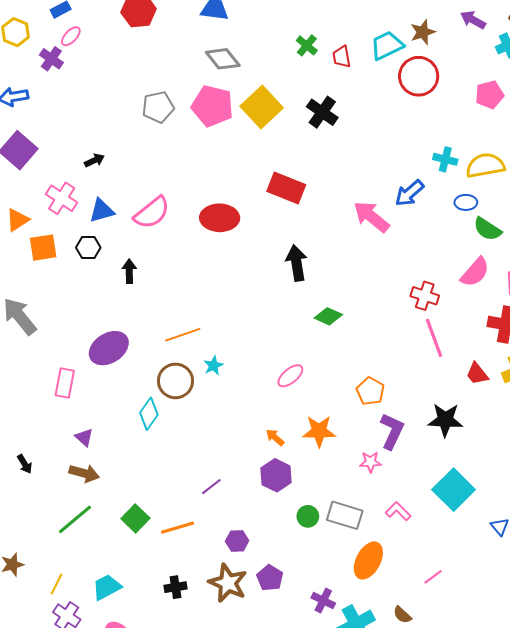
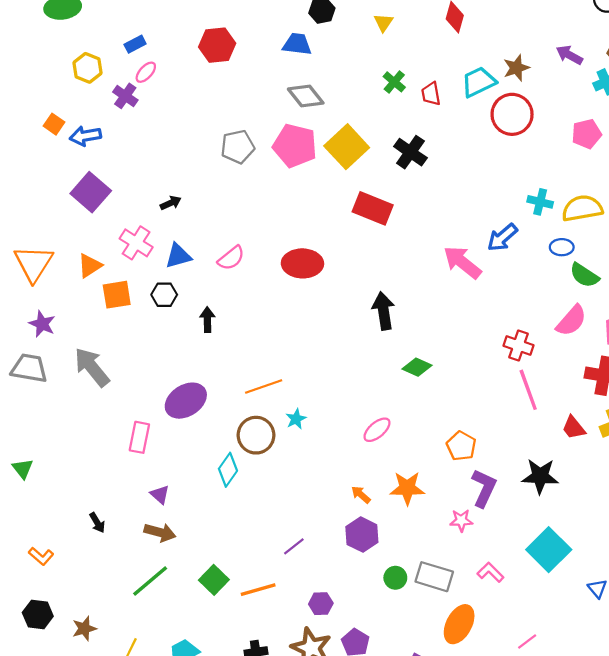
red rectangle: (286, 188) -> (373, 208), moved
pink semicircle: (152, 213) -> (231, 258), size x0.7

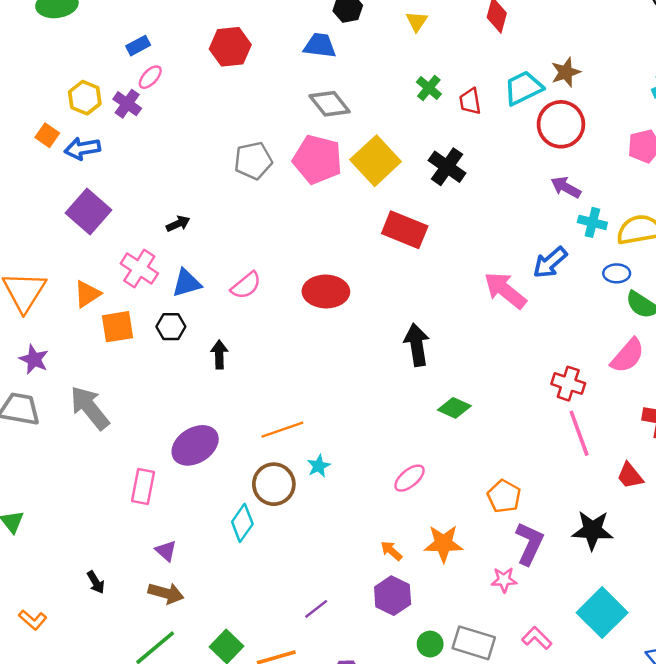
purple arrow: (569, 55) -> (566, 187), moved
yellow hexagon: (87, 68) -> (85, 98), moved

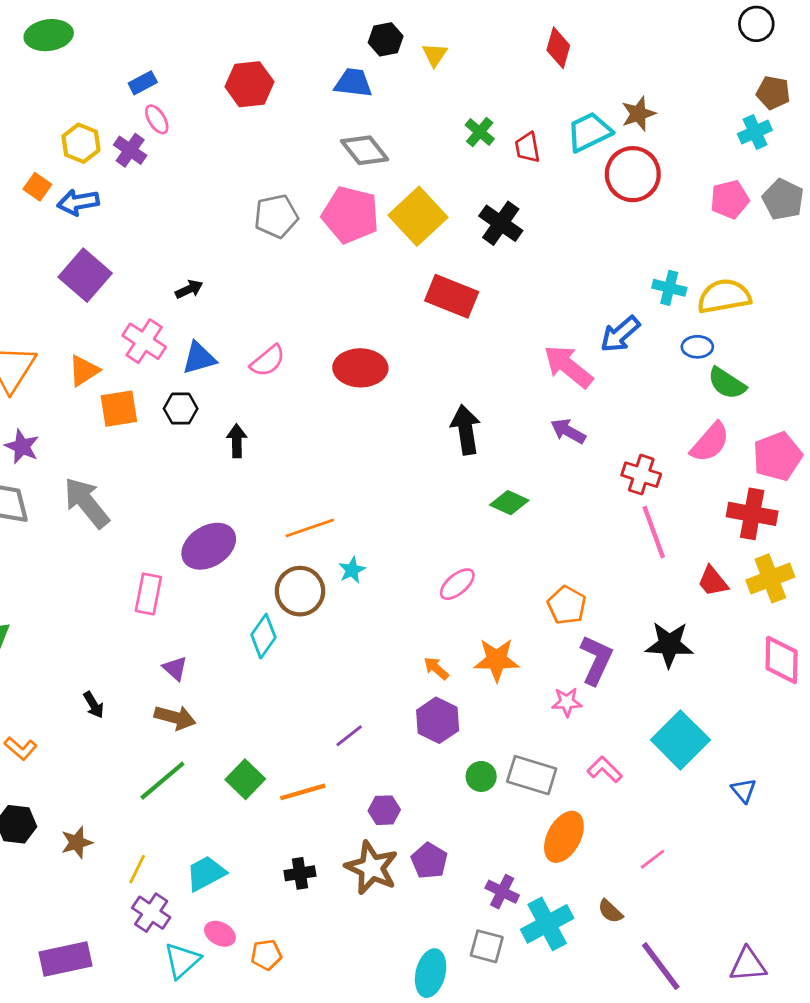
yellow triangle: (417, 21) -> (435, 55), moved
pink ellipse: (150, 77) -> (157, 119), turned -75
purple arrow: (566, 187) -> (568, 431), moved

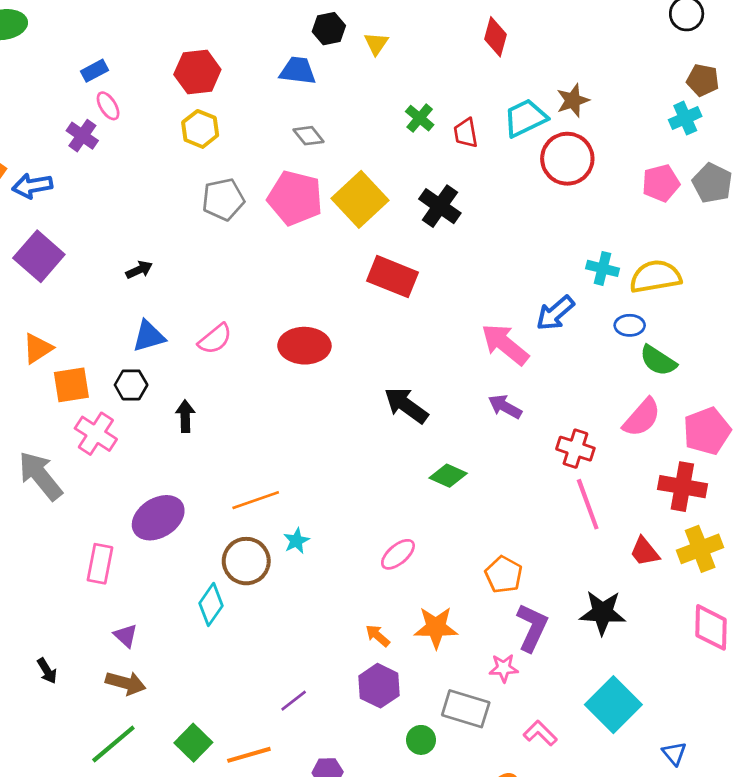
yellow hexagon: (81, 143) -> (200, 129), moved
gray diamond: (365, 150) -> (309, 136), size x0.7
pink cross: (144, 341) -> (96, 434), moved
black arrow: (466, 430) -> (406, 405), turned -45
gray rectangle: (532, 775) -> (466, 709), moved

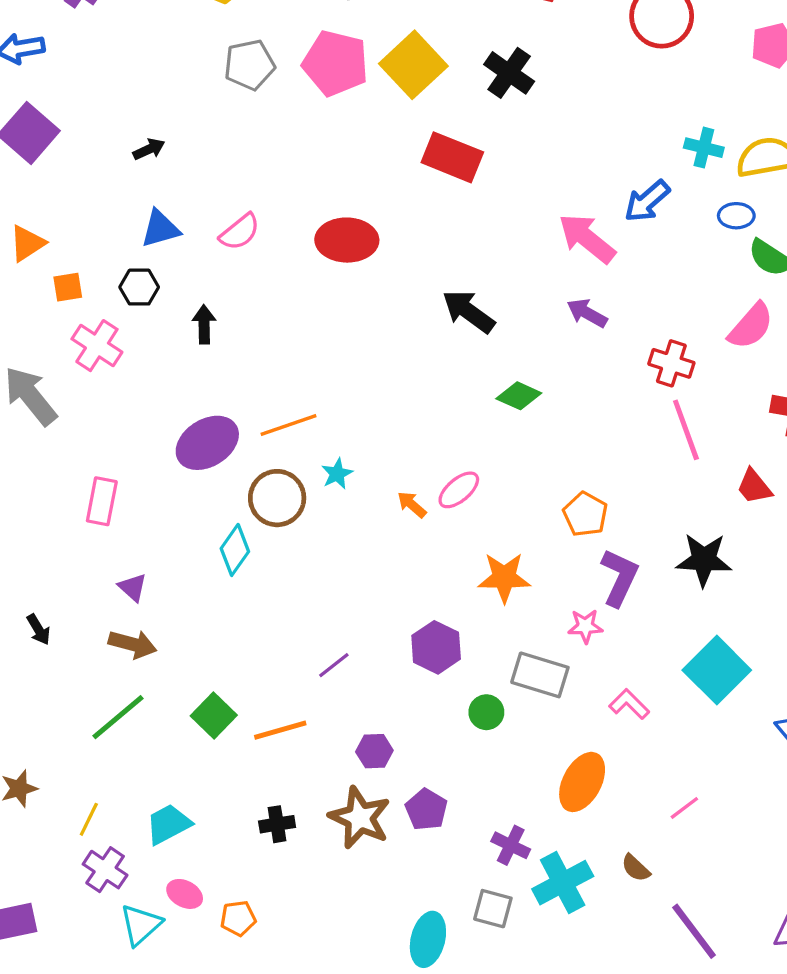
orange square: (71, 385) -> (68, 287), size x0.7
purple ellipse: (158, 518) -> (207, 443), moved
orange arrow: (378, 636) -> (412, 505), moved

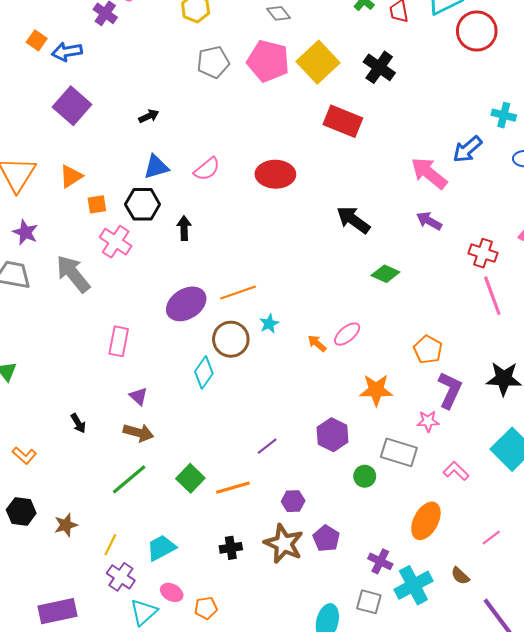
black hexagon: (139, 287) -> (143, 204), size x1.4

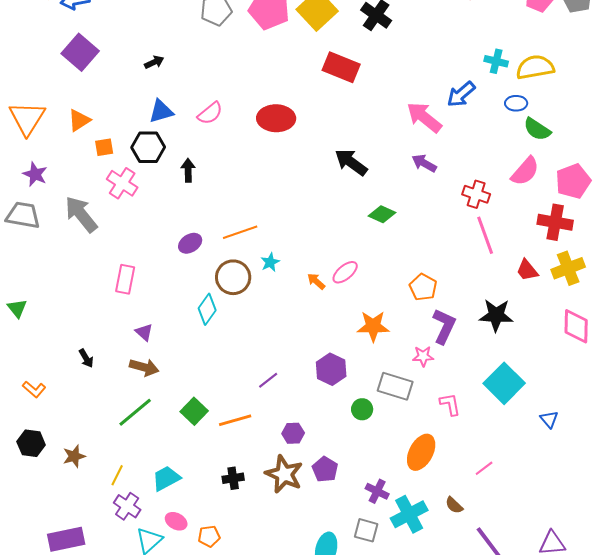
purple ellipse: (186, 304) -> (190, 243), size x0.6
pink L-shape: (456, 471) -> (450, 404), turned 35

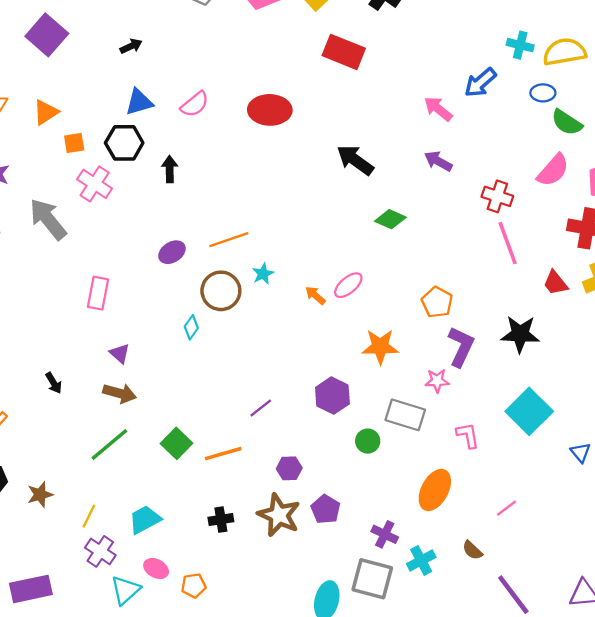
pink arrow: (424, 117) -> (438, 109), size x0.7
cyan diamond: (207, 309) -> (191, 327), size x0.7
cyan cross: (409, 514) -> (421, 561), size x0.7
gray square: (366, 530) -> (372, 579), size x1.5

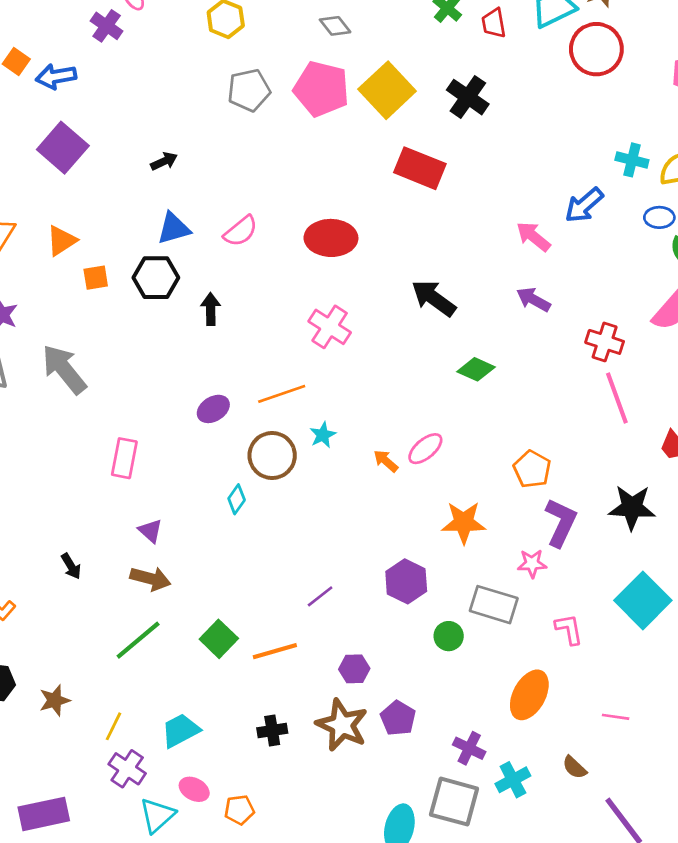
pink cross: (95, 184) -> (330, 327), moved
pink line: (506, 508) -> (616, 717), turned 45

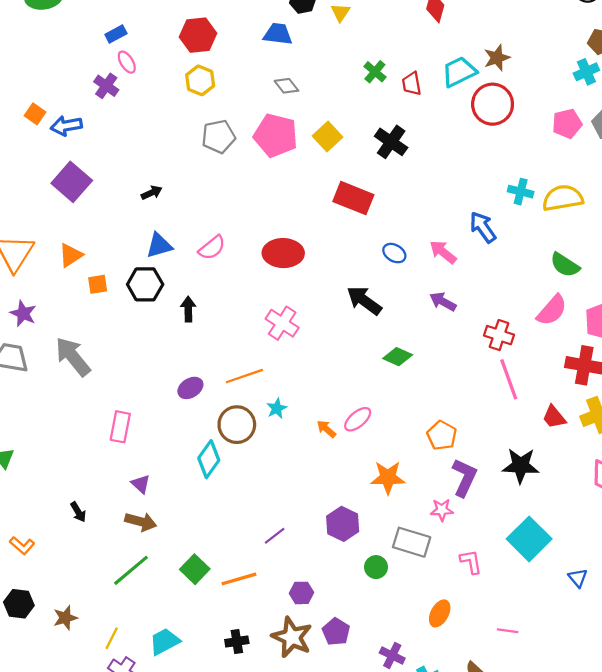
yellow square: (387, 90) -> (327, 137), size x0.7
blue arrow: (584, 205) -> (483, 227), turned 96
blue ellipse: (659, 217) -> (394, 253), moved, turned 30
cyan diamond: (237, 499) -> (209, 459), size x1.6
orange ellipse: (529, 695) -> (440, 613), size x0.7

